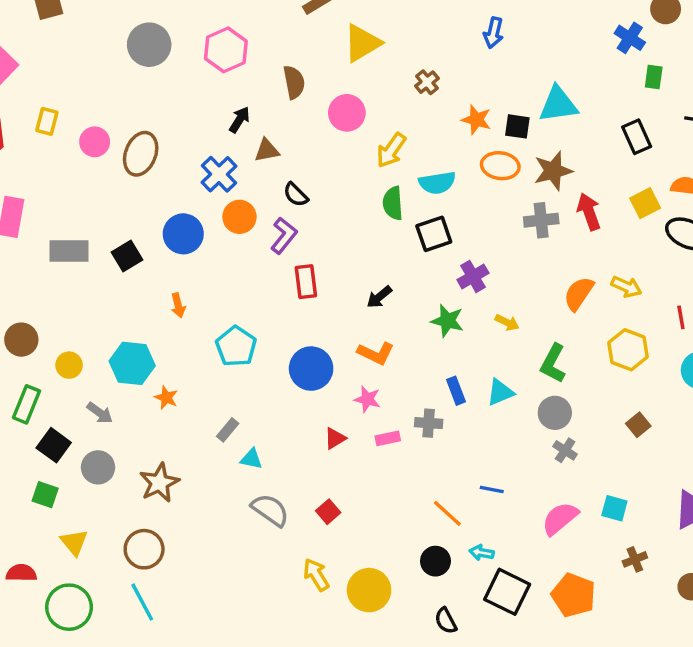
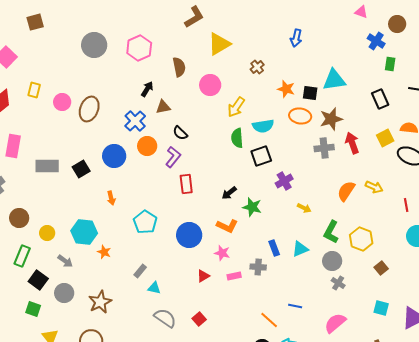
green star: (447, 321) -> (252, 207), moved
yellow hexagon: (628, 350) -> (361, 239), moved
cyan square: (614, 508) -> (381, 308), moved

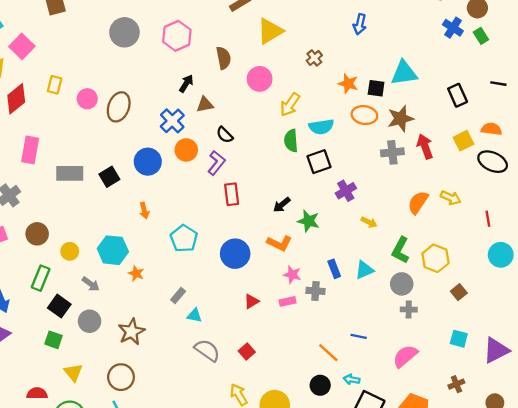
green rectangle: (390, 64) -> (481, 36), moved, turned -40
pink star: (222, 253) -> (292, 275), moved
gray cross: (338, 283) -> (409, 310), turned -32

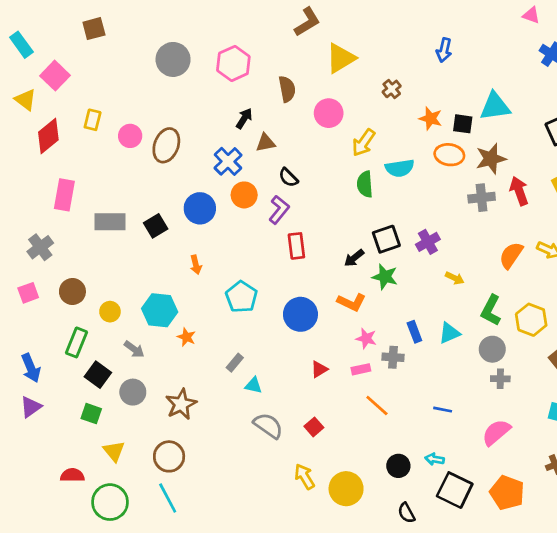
black square: (319, 162) -> (386, 239), moved
orange line: (328, 353) -> (377, 406), moved

